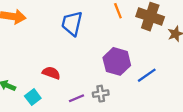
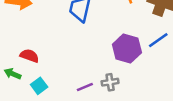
red semicircle: (51, 73) -> (29, 56), moved
blue line: (147, 75) -> (158, 40), moved

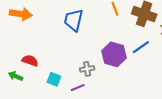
gray cross: (110, 82) -> (87, 69), moved
cyan square: (39, 86) -> (54, 79), moved, turned -32

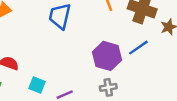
gray cross: (87, 69) -> (108, 87), moved

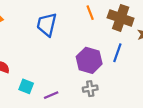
blue line: (138, 48) -> (117, 53), turned -36

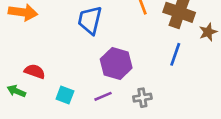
purple hexagon: (89, 60) -> (116, 64), moved
purple line: (51, 95) -> (103, 96), moved

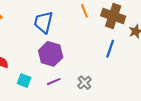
purple hexagon: (116, 64) -> (51, 54), moved
gray cross: (142, 98) -> (84, 83), turned -32

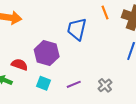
blue trapezoid: (43, 22) -> (77, 29), moved
purple hexagon: (51, 54) -> (47, 53), moved

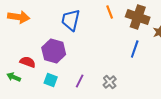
blue trapezoid: (77, 29) -> (71, 20), moved
purple line: (74, 84) -> (80, 81), turned -40

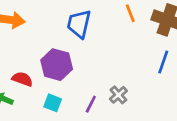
gray cross: (110, 82) -> (118, 95), moved

